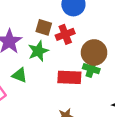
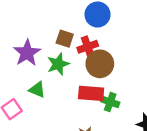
brown circle: (94, 52) -> (100, 64), moved
green cross: (91, 69) -> (110, 102), moved

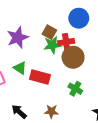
green star: (58, 64) -> (52, 45), moved
red rectangle: (91, 93) -> (40, 77), moved

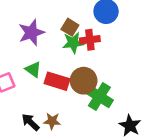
brown circle: (73, 57) -> (84, 81), moved
green cross: (75, 89) -> (99, 97), size x1.5
brown star: (51, 111) -> (52, 121), moved

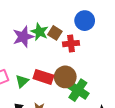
green star: (73, 43) -> (39, 32), moved, turned 30
green triangle: (33, 69) -> (22, 81), moved, turned 40

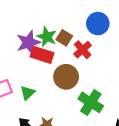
red cross: (71, 44) -> (83, 50), turned -35
red rectangle: (43, 77) -> (42, 55), moved
brown circle: (65, 77) -> (66, 77), moved

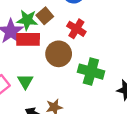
brown square: (64, 38) -> (45, 16), turned 35
red cross: (83, 50) -> (76, 29), moved

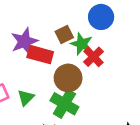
green star: (27, 20) -> (82, 44), moved
green cross: (91, 72) -> (64, 104), moved

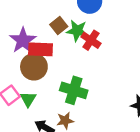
brown circle: (68, 78) -> (34, 67), moved
green triangle: (26, 98) -> (28, 99), moved

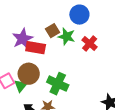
red cross: (91, 40) -> (90, 43), moved
brown circle: (34, 67) -> (29, 74), moved

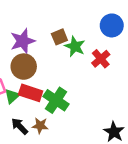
blue circle: (79, 15) -> (112, 25), moved
red rectangle: (36, 48) -> (31, 93), moved
brown circle: (29, 74) -> (24, 67), moved

